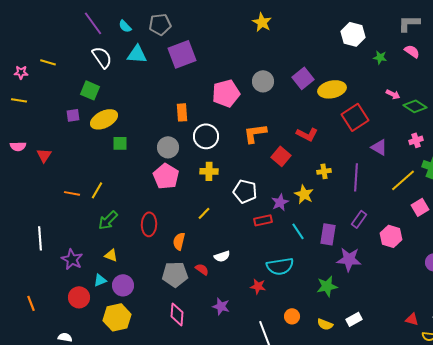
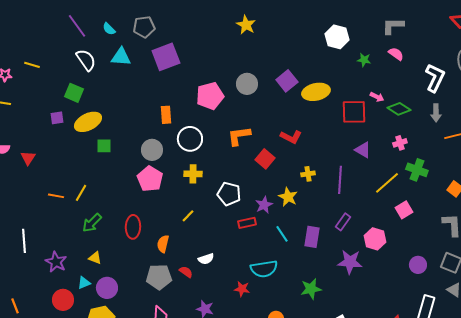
red square: (355, 117) -> (354, 112), moved, turned 32
purple star: (349, 259) -> (350, 262), moved

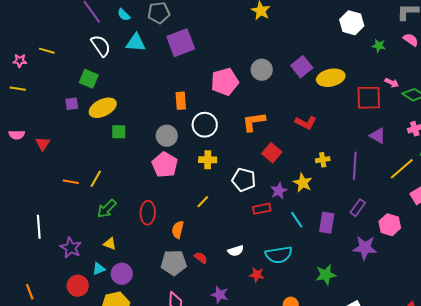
red square: (265, 159) -> (272, 153), moved
white semicircle: (206, 259) -> (236, 251), moved

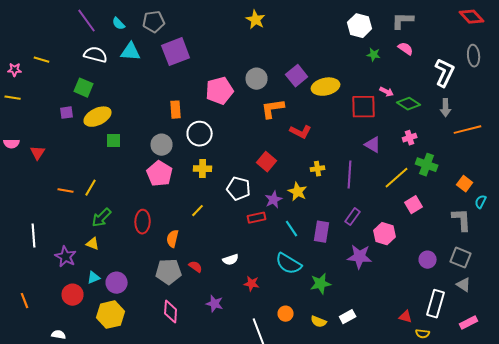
white hexagon: (352, 23) -> (360, 26), moved
white semicircle: (101, 46) -> (96, 55), turned -40
orange L-shape: (254, 122) -> (273, 109), moved
yellow triangle: (110, 244) -> (93, 244), moved
cyan semicircle: (279, 255) -> (289, 264), moved, turned 40

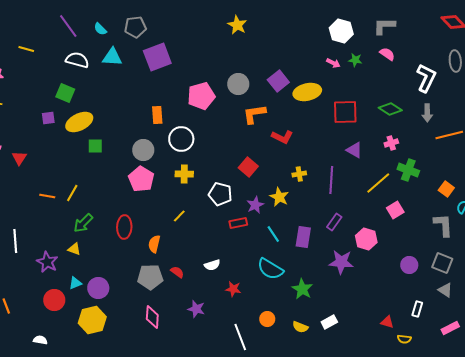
yellow line: (42, 60) -> (26, 49), moved
pink arrow: (387, 92) -> (333, 63), moved
green star: (321, 284) -> (302, 289), turned -30
white rectangle: (436, 304) -> (417, 309), size x0.6

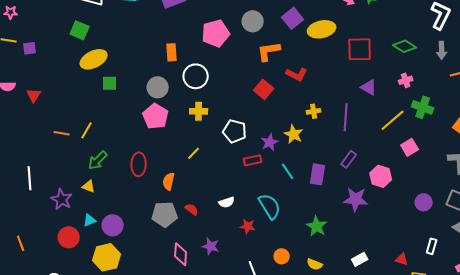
purple square: (48, 118) -> (30, 48), moved
red square: (248, 167) -> (264, 89), moved
cyan semicircle: (270, 269) -> (270, 206), moved, turned -152
pink diamond: (152, 317) -> (181, 254), moved
white rectangle: (329, 322) -> (360, 259), moved

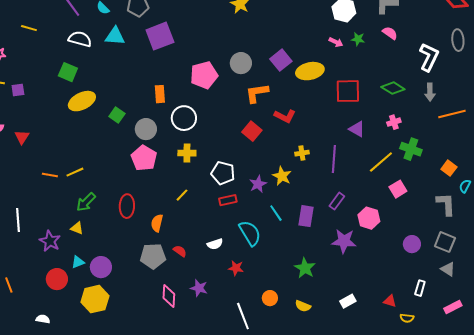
green square: (110, 83) -> (117, 115), moved, turned 35
yellow line: (87, 130) -> (75, 172), turned 36
red rectangle: (253, 160) -> (228, 200), moved
cyan semicircle: (270, 206) -> (250, 233), moved

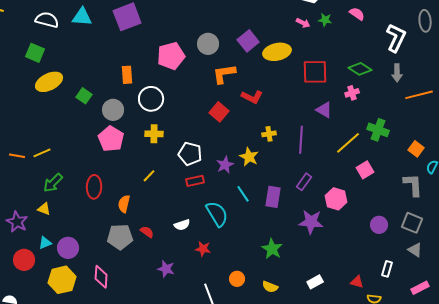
pink cross: (394, 122) -> (352, 93), moved
pink diamond: (169, 296) -> (101, 277), moved

